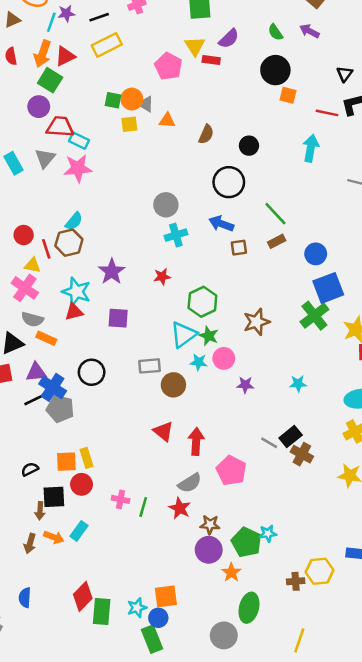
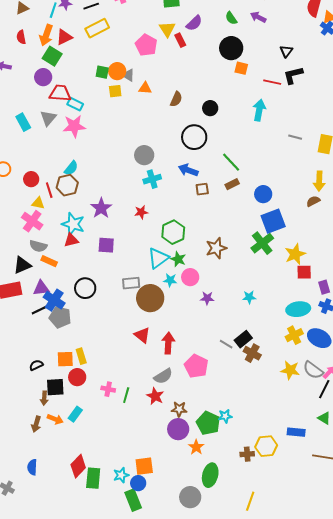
red rectangle: (211, 60) -> (180, 40), turned 56
brown circle: (173, 385) -> (150, 298), size x1.4

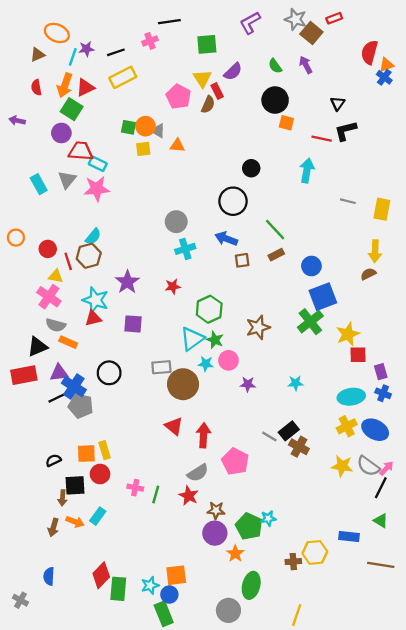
purple arrow: (258, 17) -> (306, 65), turned 35
brown semicircle: (176, 99) -> (208, 105), moved

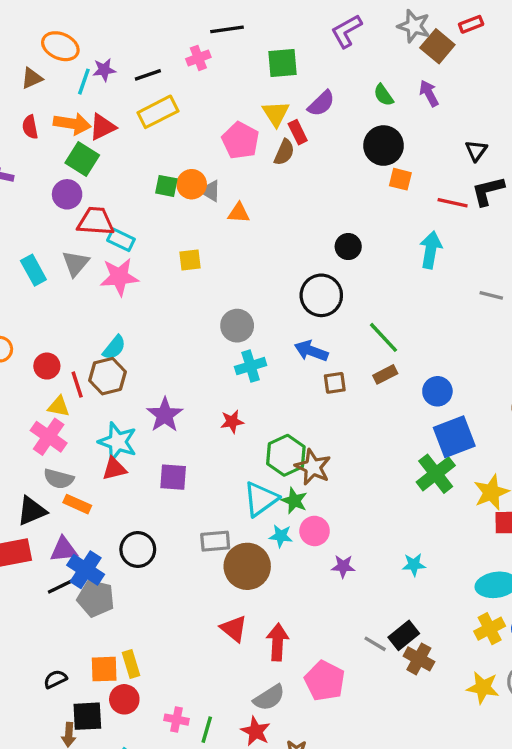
orange arrow: (65, 85) -> (72, 124), turned -100
yellow square: (143, 149) -> (190, 260), moved
brown star: (258, 327) -> (313, 467), moved, turned -30

